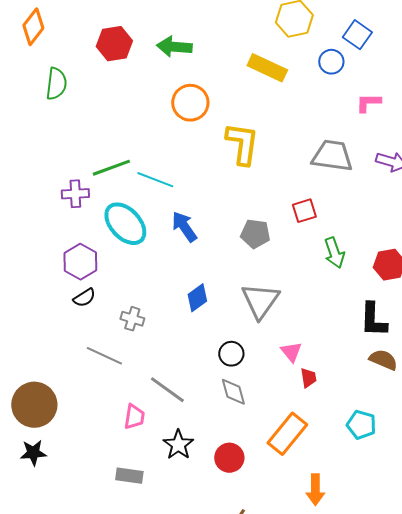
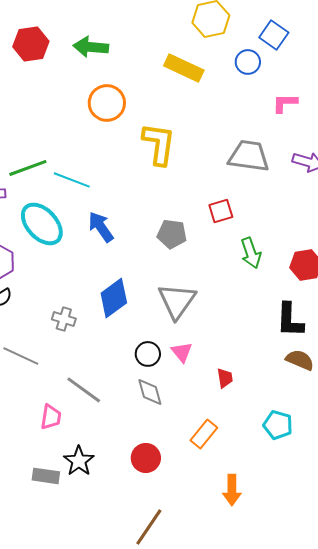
blue diamond: (197, 298) -> (114, 298), size x1.4
gray cross: (132, 319) -> (64, 319), moved
pink triangle: (291, 352) -> (182, 352), moved
orange rectangle: (287, 434) -> (204, 434), size x0.7
black star: (178, 445) -> (79, 461), moved

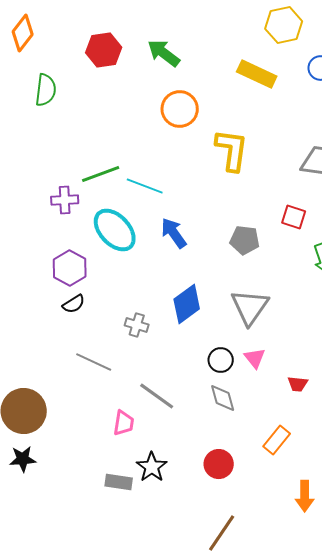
green arrow: (91, 47) -> (164, 53), turned 32
red square: (221, 211) -> (294, 217), turned 35
red trapezoid: (225, 378) -> (298, 384), turned 105

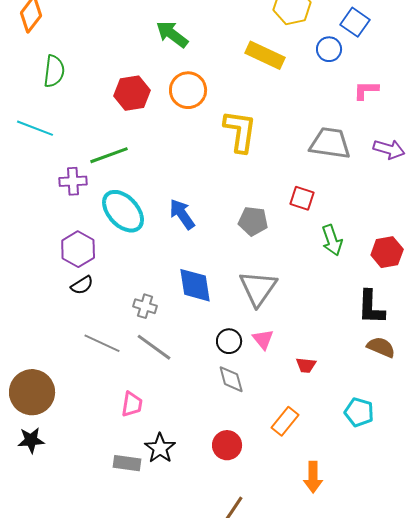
red hexagon: (104, 50) -> (132, 93), moved
cyan line: (145, 186) -> (35, 128), moved
blue diamond: (187, 304) -> (195, 285), turned -63
gray line: (157, 396) -> (154, 347), moved

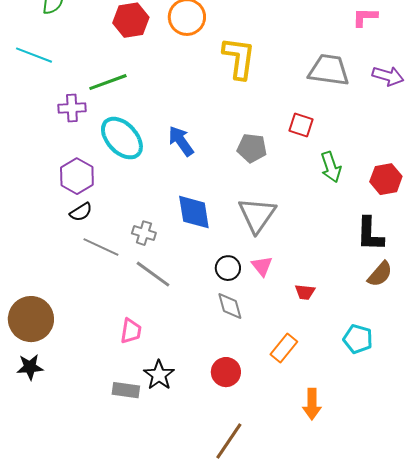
gray line: (102, 343) -> (101, 247), moved
brown semicircle: (381, 347) -> (380, 274), turned 108

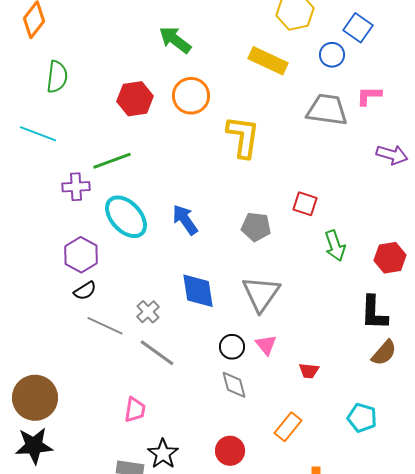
gray trapezoid: (329, 70) -> (327, 110), moved
gray cross: (144, 233) -> (148, 312), turned 30
black star: (30, 367) -> (34, 446), size x1.4

